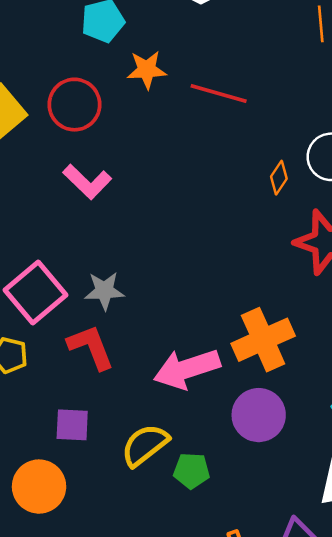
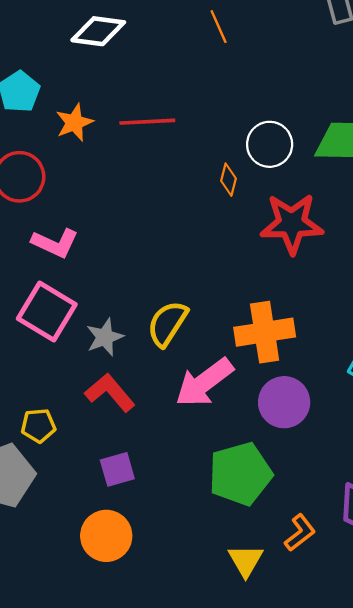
pink square: (35, 292) -> (47, 311), moved
orange cross: (263, 340) -> (265, 332), turned 34
yellow semicircle: (145, 445) -> (167, 324), moved
green pentagon: (192, 471) -> (240, 474), size x1.8

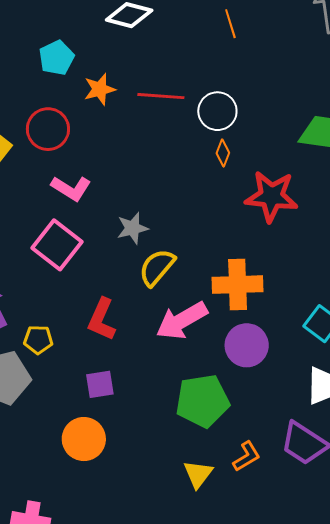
white circle: (270, 144) -> (217, 111), moved
gray star: (105, 337) -> (132, 228), moved
red L-shape: (110, 393) -> (102, 319), turned -123

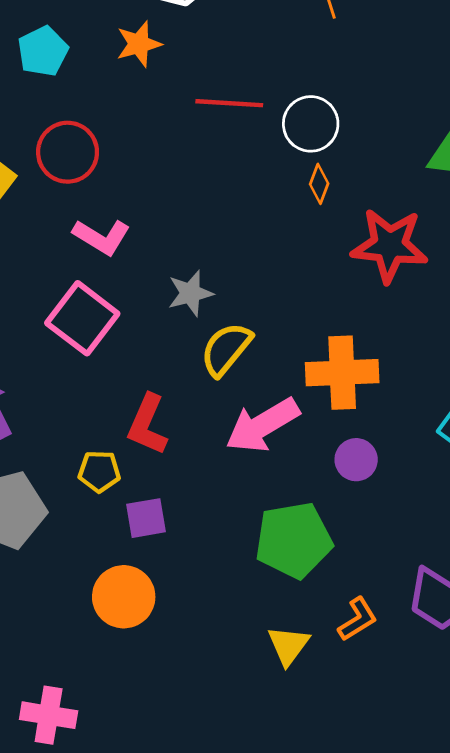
cyan pentagon: (56, 58) -> (43, 51), moved
orange star: (100, 89) -> (139, 44), moved
yellow pentagon: (38, 340) -> (99, 471), moved
purple circle: (247, 345) -> (356, 460), size x0.7

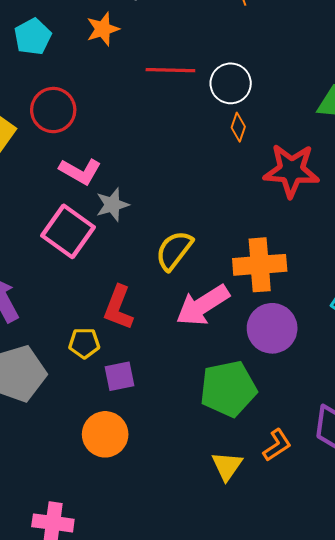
gray star: (190, 293) -> (112, 205), moved
purple circle: (356, 460) -> (272, 328), size x1.6

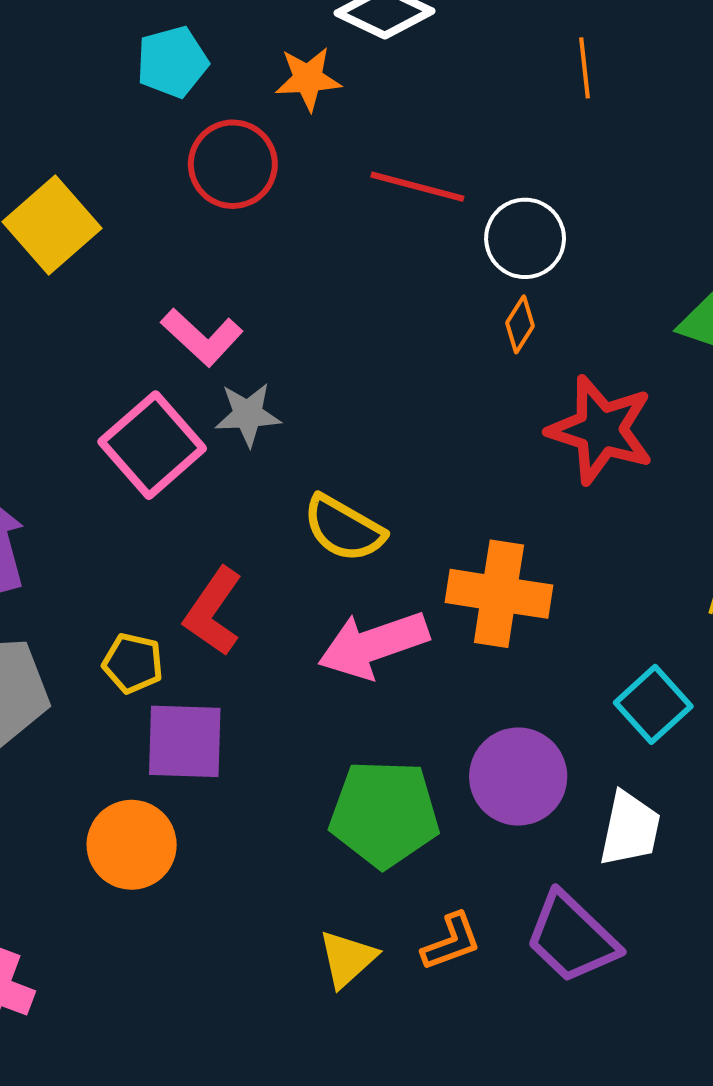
red circle: (53, 110) -> (233, 164), moved
yellow semicircle: (174, 250) -> (344, 528), turned -111
purple circle: (272, 328) -> (518, 777), moved
purple square: (120, 376) -> (185, 741), size x1.4

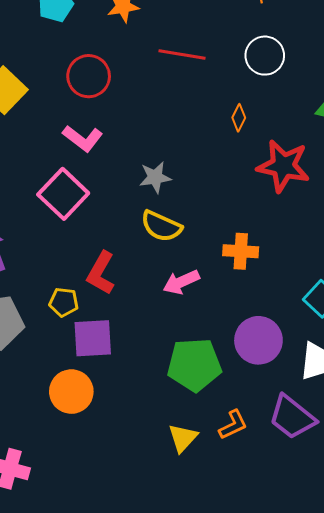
red circle: (233, 164) -> (89, 76), moved
white circle: (525, 238) -> (265, 56), moved
gray star: (248, 414) -> (155, 177), moved
orange cross: (499, 594) -> (241, 251), size x0.7
pink arrow: (373, 645) -> (181, 282), size x0.7

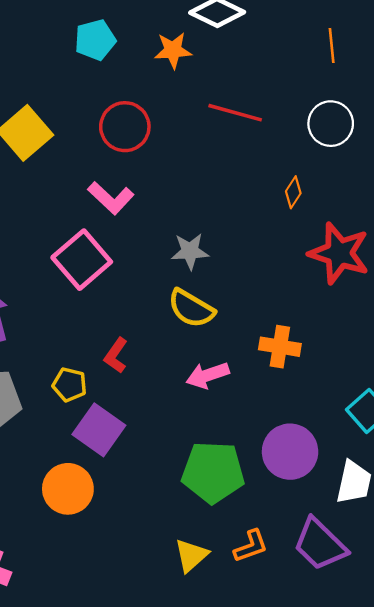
red L-shape: (101, 273) -> (116, 355), size x0.7
purple square: (93, 338) -> (99, 430), turned 33

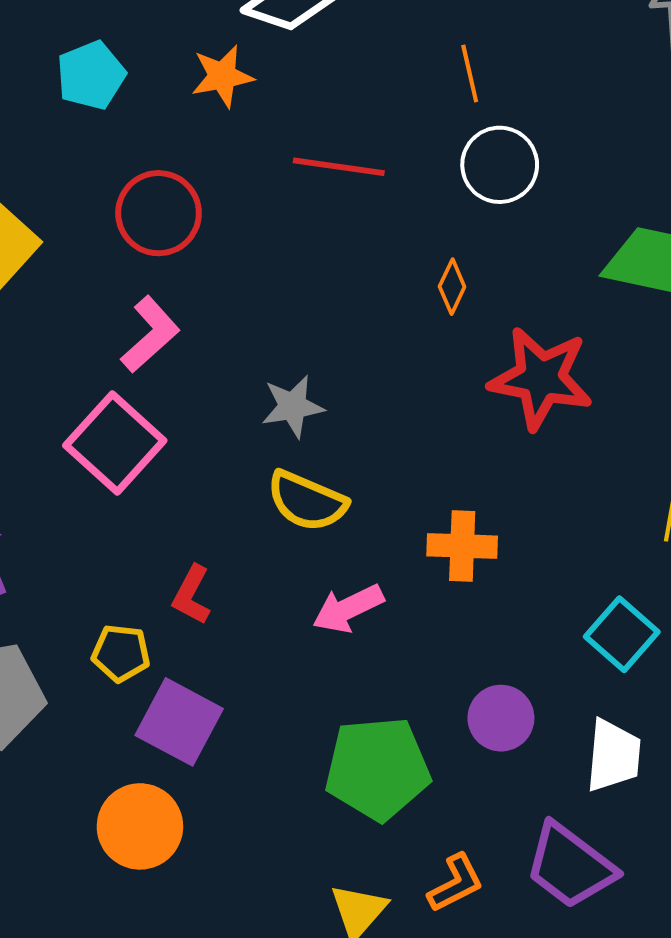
orange line: (332, 45) -> (470, 74), moved
pink L-shape: (111, 198) -> (150, 334), turned -78
purple circle: (290, 452) -> (501, 718), size x0.7

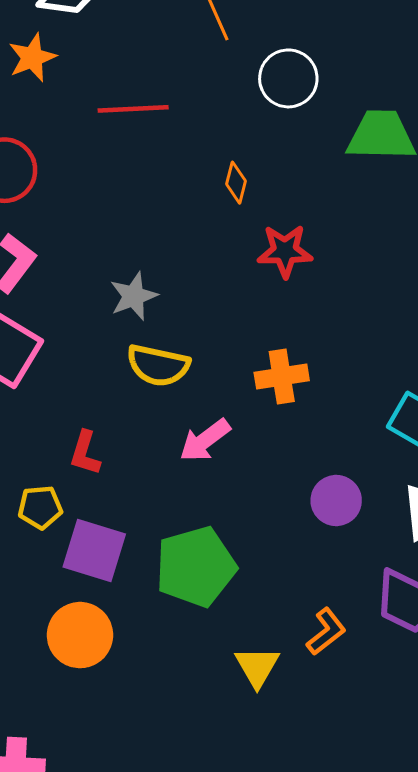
white circle: (500, 165) -> (288, 78), moved
red star: (541, 378) -> (285, 251), moved, size x0.7
green pentagon: (377, 768) -> (196, 567), moved

